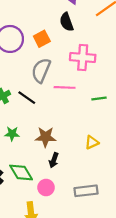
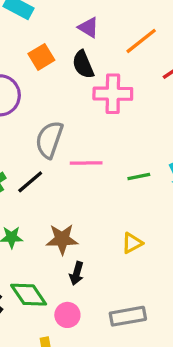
orange square: (42, 39) -> (41, 57), moved
pink cross: (83, 57) -> (113, 94), moved
black line: (27, 98) -> (30, 182), turned -72

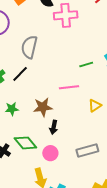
pink line: (86, 163) -> (69, 87), moved
yellow triangle: (132, 243) -> (95, 106), moved

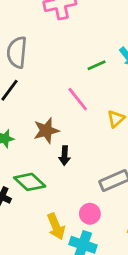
pink line: (69, 87) -> (78, 99), turned 66
pink circle: (50, 153) -> (90, 214), moved

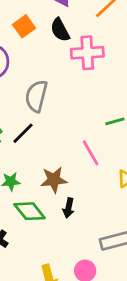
green diamond: (30, 182) -> (30, 211), moved

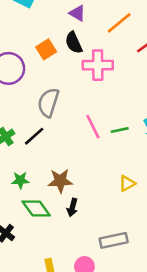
orange square: (24, 26) -> (46, 49), moved
pink line: (91, 153) -> (93, 127), moved

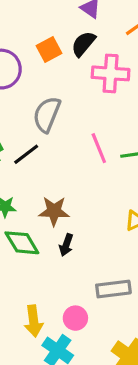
black semicircle: (74, 43) -> (83, 44), turned 60

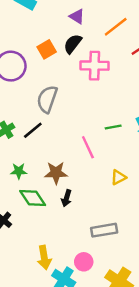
pink line: (99, 148) -> (88, 147), moved
pink circle: (75, 318) -> (84, 262), moved

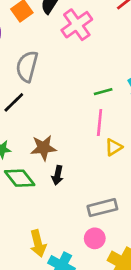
pink cross: (94, 66) -> (77, 25), turned -32
pink line: (88, 147) -> (100, 122), moved, turned 35
pink circle: (84, 262) -> (95, 238), moved

